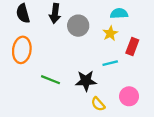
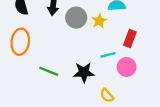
yellow star: (110, 33) -> (99, 21), moved
pink circle: (129, 96) -> (127, 67), moved
yellow semicircle: (98, 104) -> (107, 95), moved

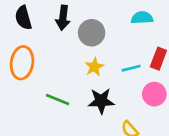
yellow star: (99, 21) -> (94, 67), moved
cyan line: (108, 55) -> (131, 68), moved

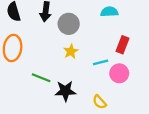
cyan line: (131, 68) -> (101, 62), moved
black star: (101, 101) -> (65, 91), moved

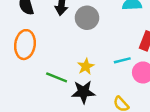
yellow star: (71, 51) -> (86, 66), moved

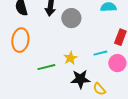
green line: (57, 77) -> (46, 67), turned -36
black star: (83, 92) -> (80, 79), moved

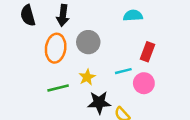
gray circle: (71, 18) -> (88, 42), moved
orange ellipse: (20, 40) -> (56, 48), moved

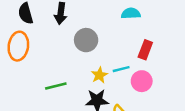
orange ellipse: (56, 48) -> (18, 46), moved
yellow star: (87, 77) -> (99, 75), moved

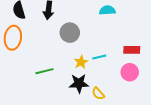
red rectangle: (145, 50) -> (132, 50), moved, turned 70
pink circle: (142, 81) -> (130, 72), moved

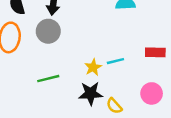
gray circle: (70, 33) -> (48, 31), moved
pink circle: (130, 72) -> (152, 93), moved

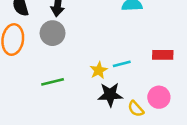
black star: (91, 93) -> (110, 95), moved
yellow semicircle: (114, 106) -> (136, 109), moved

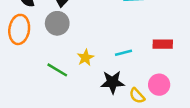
yellow star: (99, 70) -> (85, 58), moved
green line: (53, 82) -> (57, 70), turned 45

